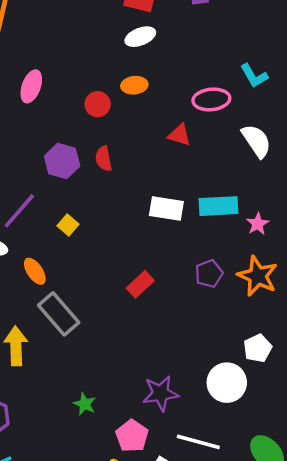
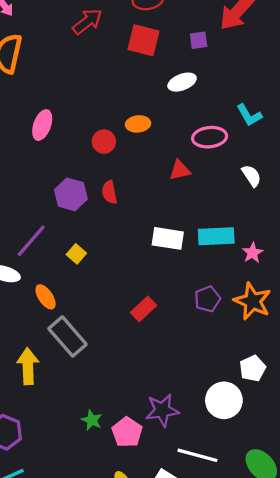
white ellipse: (140, 37) -> (182, 82), moved
red triangle: (179, 135) -> (180, 170), turned -30
white semicircle: (256, 141) -> (251, 176), size x0.7
pink pentagon: (132, 436) -> (127, 432), moved

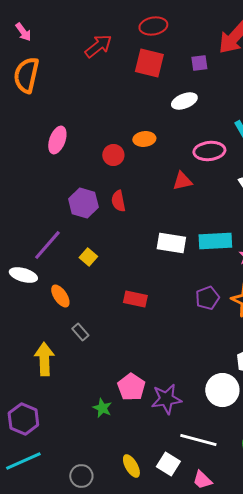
red rectangle: (144, 309) -> (135, 299), moved, turned 55
gray rectangle: (68, 336) -> (80, 332), size x0.5
pink pentagon: (127, 432) -> (131, 387), moved

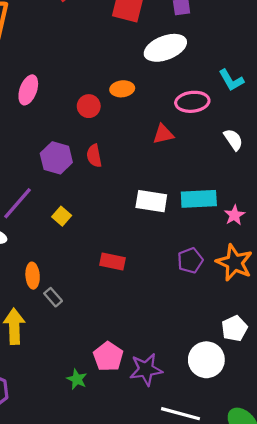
white ellipse: (184, 101) -> (165, 48), size x1.5
orange ellipse: (60, 296) -> (33, 276), moved, turned 30

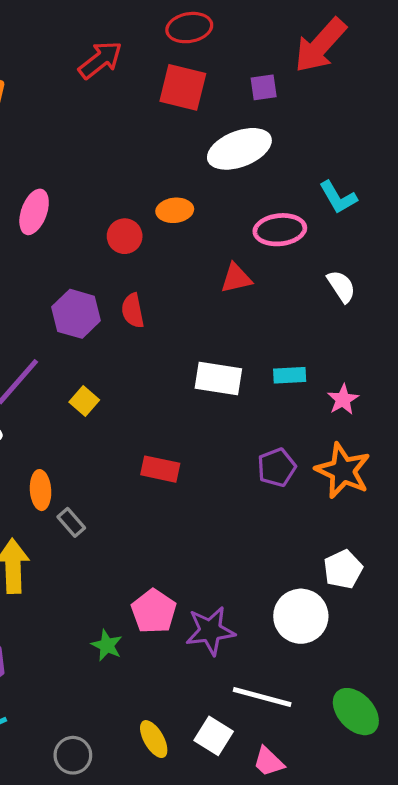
cyan rectangle: (199, 199) -> (290, 375), size x0.6

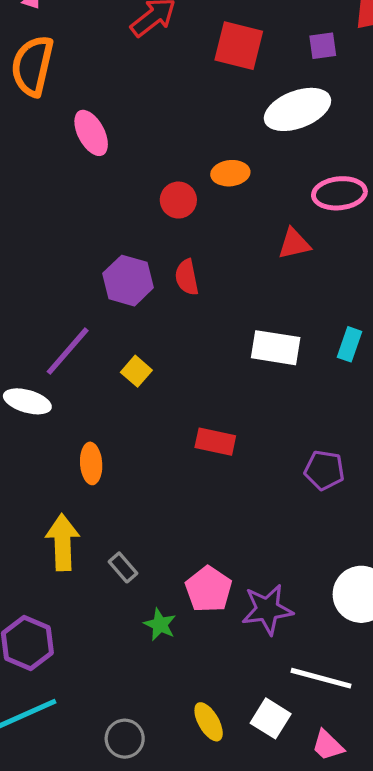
pink ellipse: (34, 212) -> (91, 133), moved, turned -48
cyan rectangle: (290, 375) -> (349, 344), turned -68
purple pentagon: (277, 467) -> (324, 470), moved, turned 30
gray rectangle: (71, 522) -> (123, 567), moved

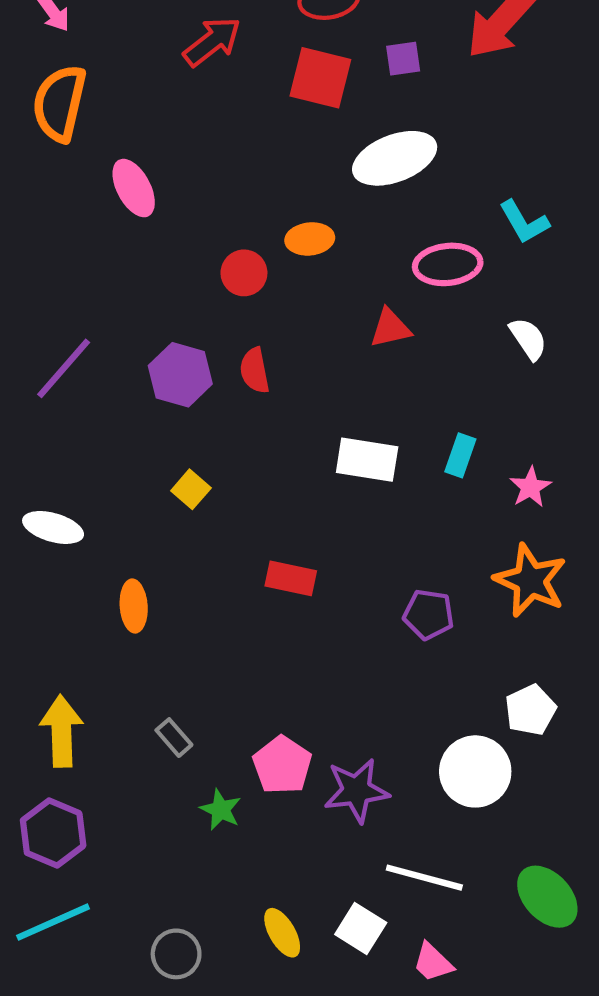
purple square: (323, 46) -> (403, 59), moved
purple line: (68, 351) -> (64, 368), moved
yellow arrow: (63, 542) -> (62, 731), moved

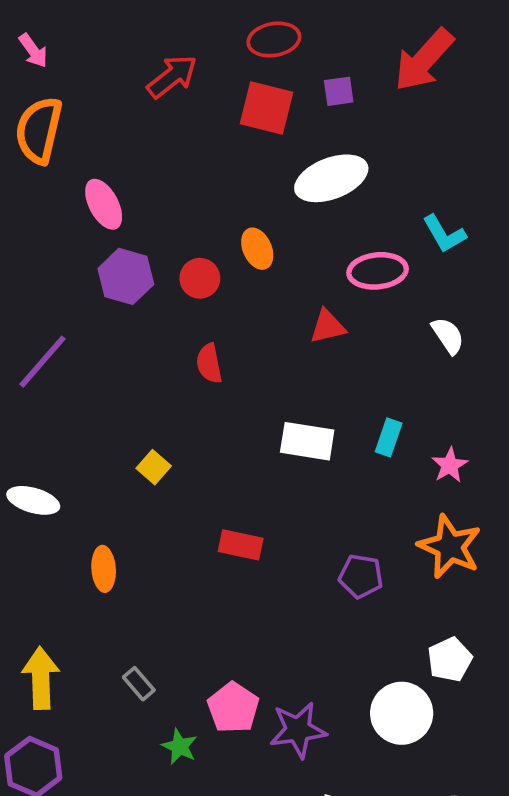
orange ellipse: (310, 239) -> (257, 249), turned 72
purple hexagon: (180, 375) -> (126, 276), moved

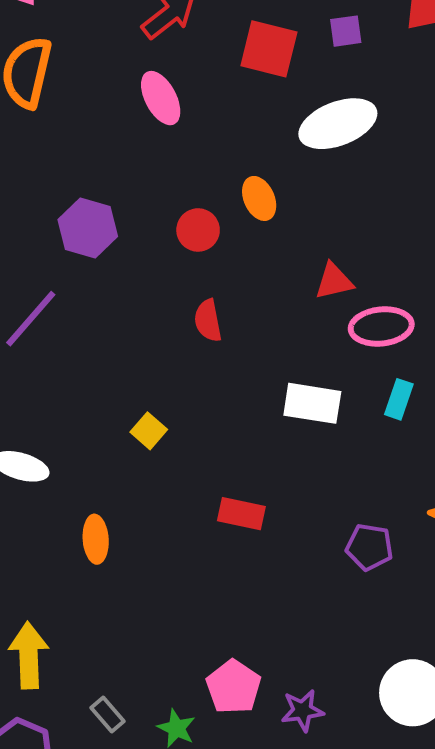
pink ellipse: (104, 204) -> (161, 98), moved
pink ellipse: (378, 271) -> (381, 326), moved
purple hexagon: (126, 276) -> (88, 228), moved
gray rectangle: (139, 684) -> (107, 714), moved
purple star: (298, 730) -> (302, 711), size x0.7

